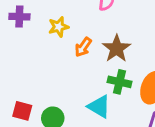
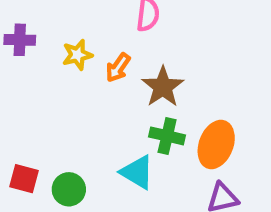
orange arrow: (83, 47) -> (118, 68), moved

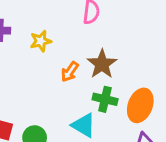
orange arrow: (118, 68) -> (70, 72), moved

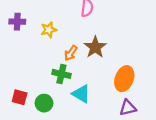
green cross: (105, 99) -> (61, 74), moved

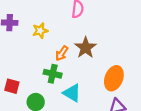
red square: (20, 97) -> (12, 86), moved

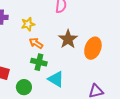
orange arrow: (62, 53) -> (36, 43), moved, turned 88
orange ellipse: (114, 78) -> (93, 48), moved

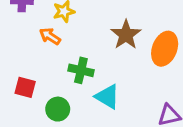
orange arrow: (36, 43) -> (50, 36), moved

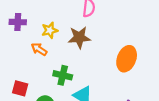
brown star: (126, 35) -> (79, 37), moved, turned 30

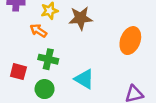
green cross: (63, 75) -> (48, 59), moved

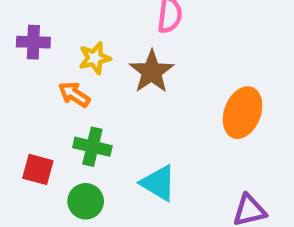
brown star: (81, 18) -> (152, 72), turned -30

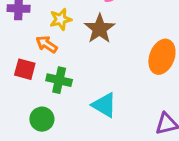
red square: (38, 169) -> (25, 69), moved
green circle: (86, 201) -> (42, 119), moved

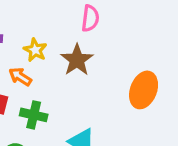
yellow star: (61, 19) -> (35, 50), turned -30

